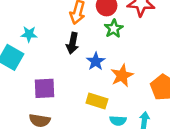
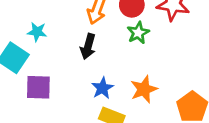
blue star: (96, 61) -> (102, 88), moved
purple square: (44, 88) -> (38, 87), moved

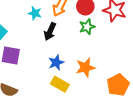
cyan star: (37, 32) -> (35, 13), moved

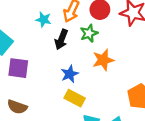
green star: (87, 27) -> (89, 33), moved
orange star: (85, 67) -> (103, 60), moved

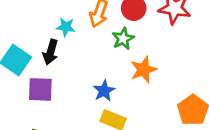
black arrow: (61, 39) -> (51, 52), moved

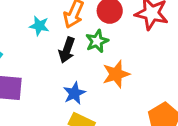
black arrow: (51, 52) -> (67, 50), moved

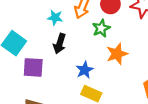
black arrow: (67, 50) -> (60, 44), moved

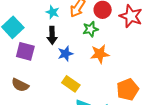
black arrow: (60, 44) -> (52, 35), turned -30
blue star: (85, 70) -> (65, 54), moved

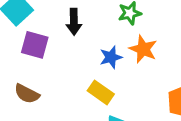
blue star: (65, 54) -> (111, 57), moved
orange star: (100, 54) -> (143, 49), turned 30

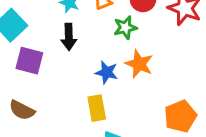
blue star: (111, 57) -> (107, 72), turned 30
yellow rectangle: (101, 92) -> (97, 108), turned 45

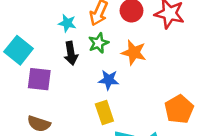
green star: (125, 28) -> (98, 43), moved
orange star: (139, 64) -> (134, 53), moved

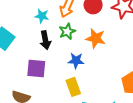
purple square: (39, 79) -> (36, 69), moved

